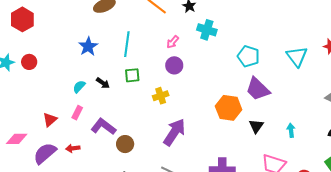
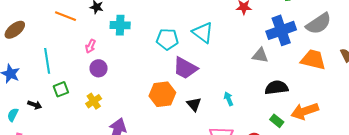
cyan triangle: (297, 56) -> (203, 33), moved

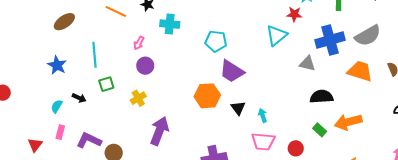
cyan triangle: (203, 33) -> (277, 35), moved, turned 40
cyan arrow: (229, 99) -> (263, 115), moved

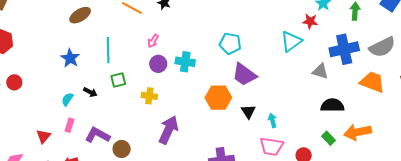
cyan cross: (170, 24) -> (185, 62), moved
yellow cross: (138, 98) -> (149, 96), turned 35

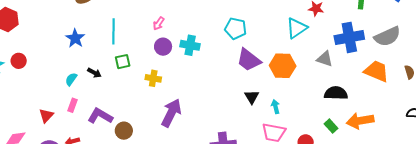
orange hexagon: (218, 98) -> (283, 66), moved

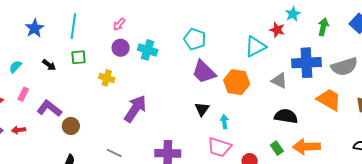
cyan semicircle: (71, 79) -> (15, 67), moved
purple arrow: (171, 113) -> (135, 109), moved

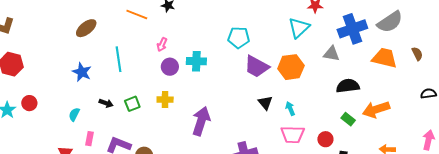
green square: (79, 57) -> (132, 104), moved

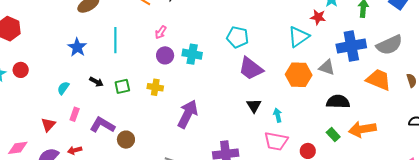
orange hexagon: (291, 67) -> (299, 75), moved

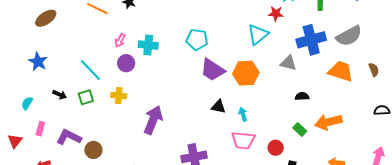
cyan line: (115, 40) -> (90, 70), moved, turned -40
cyan cross: (192, 54) -> (148, 45), moved
orange hexagon: (299, 75) -> (246, 73), moved
black semicircle: (338, 102) -> (302, 96), size x0.6
black triangle: (254, 106) -> (218, 107), turned -42

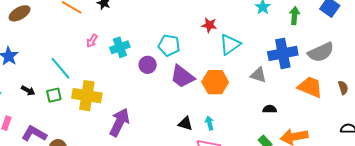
red star: (276, 14) -> (209, 25), moved
cyan cross: (148, 45) -> (120, 47), turned -30
purple circle: (126, 63) -> (148, 65), moved
yellow cross: (119, 96) -> (87, 96), size x1.8
black triangle: (218, 107) -> (185, 124), moved

